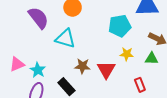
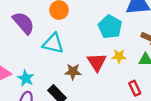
cyan pentagon: (120, 26) -> (110, 27), turned -30
red triangle: (106, 70) -> (97, 62), moved

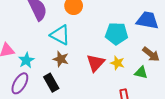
cyan pentagon: (110, 27) -> (116, 34), turned 30
brown star: (73, 72) -> (61, 59), moved

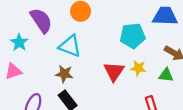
brown star: (61, 59) -> (64, 74), moved
cyan star: (26, 60) -> (19, 42), moved

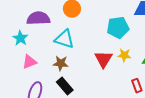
purple semicircle: (41, 20) -> (38, 18), turned -55
pink triangle: (13, 71) -> (30, 62), moved

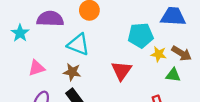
cyan star: (20, 38) -> (20, 33), moved
yellow star: (124, 55) -> (159, 54), moved

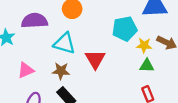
red triangle: (122, 71) -> (95, 59), moved
green triangle: (173, 75) -> (147, 66), moved

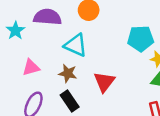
red triangle: (95, 59) -> (104, 82), moved

